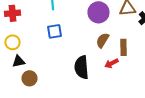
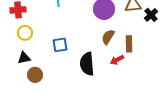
blue square: (54, 31) -> (60, 45), moved
yellow circle: (12, 42) -> (25, 33), moved

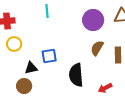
black triangle: (24, 58) -> (31, 68), moved
red arrow: (117, 60) -> (105, 88), moved

